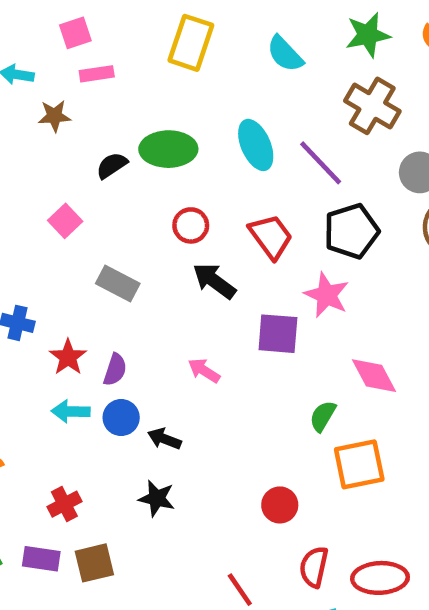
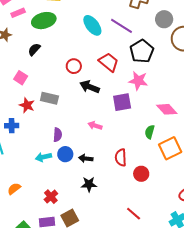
green ellipse: (168, 149) -> (44, 21), moved
red star: (68, 357) -> (27, 105), moved
red semicircle: (314, 567) -> (121, 157), moved

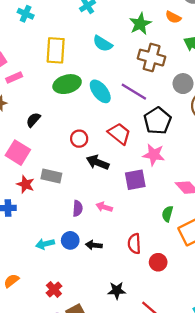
green ellipse: (44, 21) -> (67, 84), moved
pink square: (21, 78) -> (18, 153), size x1.5
purple semicircle: (58, 135) -> (78, 208), moved
black star: (89, 184) -> (117, 291), moved

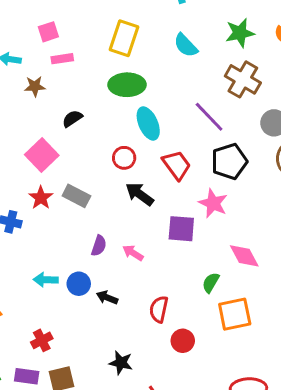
cyan ellipse: (100, 91) -> (148, 124), moved

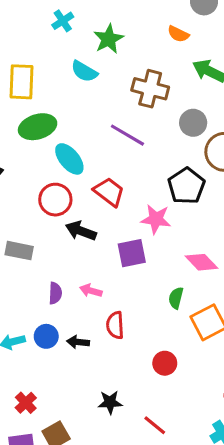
green star: (240, 33) -> (109, 39), moved
red circle: (124, 158) -> (55, 200), size x1.4
black pentagon: (229, 161) -> (186, 186), moved
red semicircle: (159, 309) -> (115, 325), moved

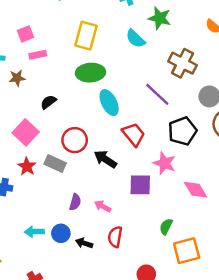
green star: (109, 39) -> (160, 18), turned 30
black pentagon: (186, 186) -> (182, 131), moved
red circle: (55, 200) -> (75, 140), moved
pink diamond: (201, 262) -> (196, 190), moved

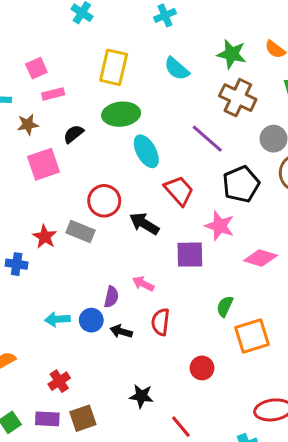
green star: (160, 18) -> (232, 54), moved
black semicircle: (48, 102) -> (73, 134), moved
pink square: (26, 132) -> (44, 164), moved, turned 30
pink diamond: (196, 190) -> (261, 258), turned -40
purple semicircle: (75, 202) -> (111, 297), moved

